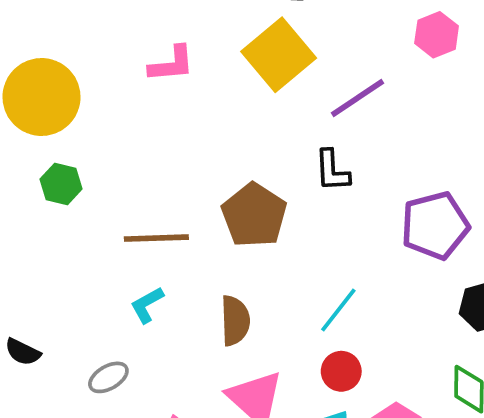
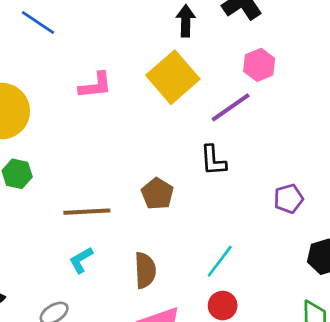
pink hexagon: (437, 35) -> (259, 65), moved
brown pentagon: (254, 215) -> (157, 194), size x0.7
purple pentagon: (435, 226) -> (289, 199), size x0.6

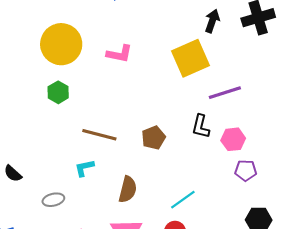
pink hexagon: (259, 65) -> (233, 139), moved
pink L-shape: (95, 85) -> (119, 54), moved

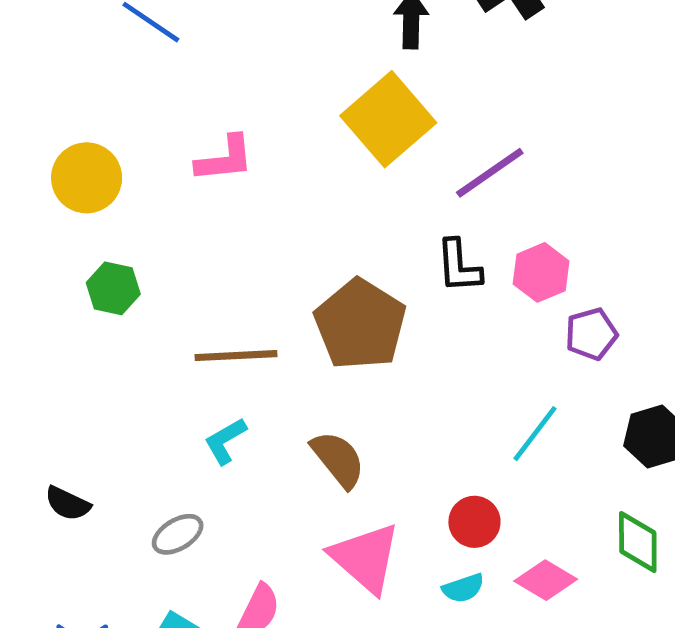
yellow circle: (61, 44) -> (87, 178), size x0.7
brown pentagon: (154, 138) -> (360, 324), size x1.6
brown semicircle: (128, 189) -> (338, 459), turned -36
cyan line: (183, 200) -> (535, 434), moved

